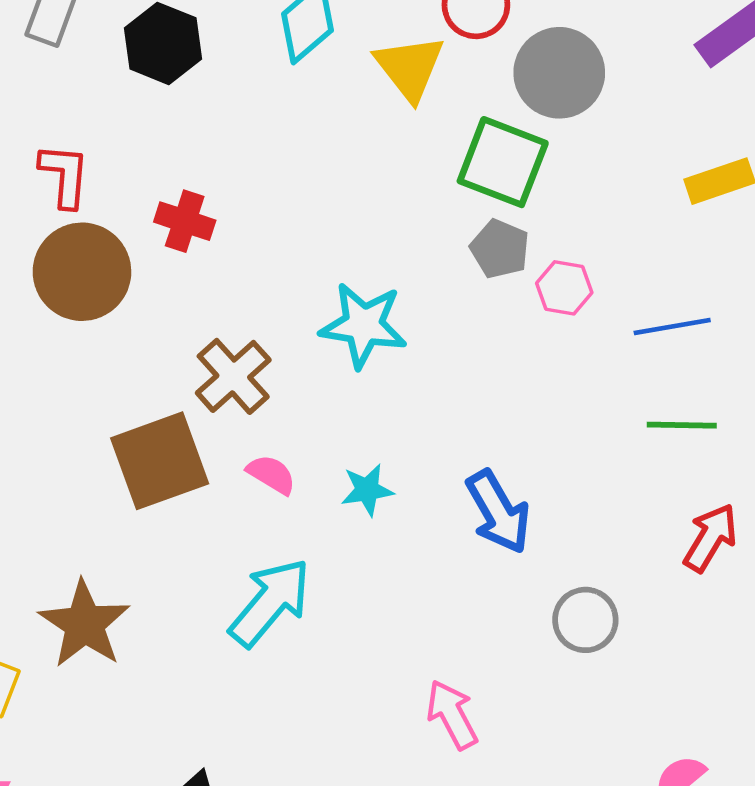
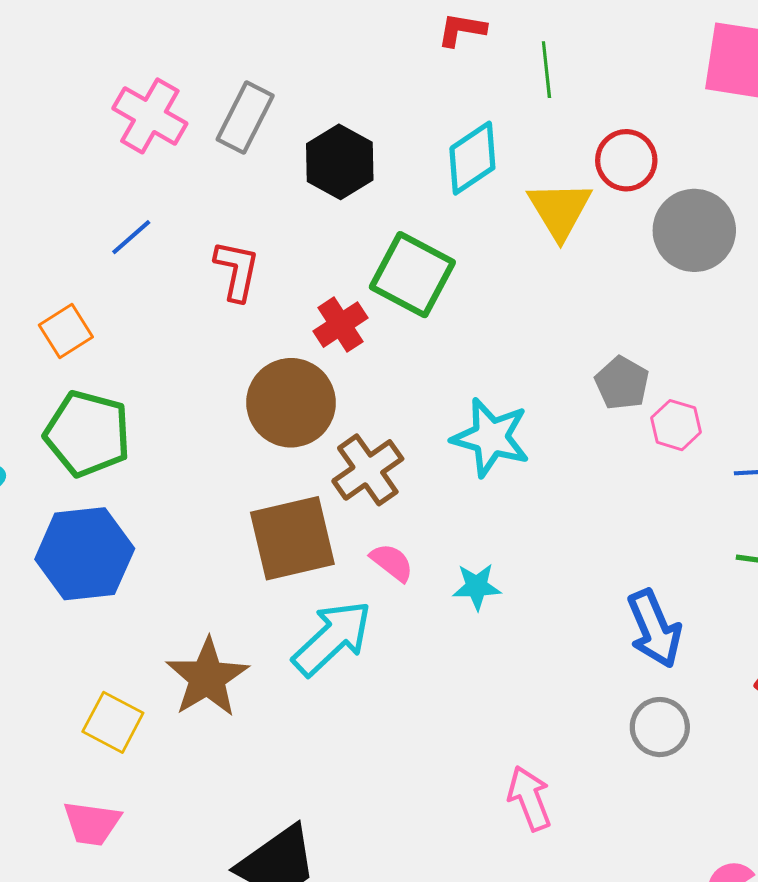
green square: (503, 162) -> (412, 275), moved
red cross: (185, 221) -> (341, 325), turned 32
brown circle: (82, 272) -> (291, 403), moved
blue arrow: (498, 512) -> (654, 629), moved
cyan arrow: (270, 602) -> (332, 638), moved

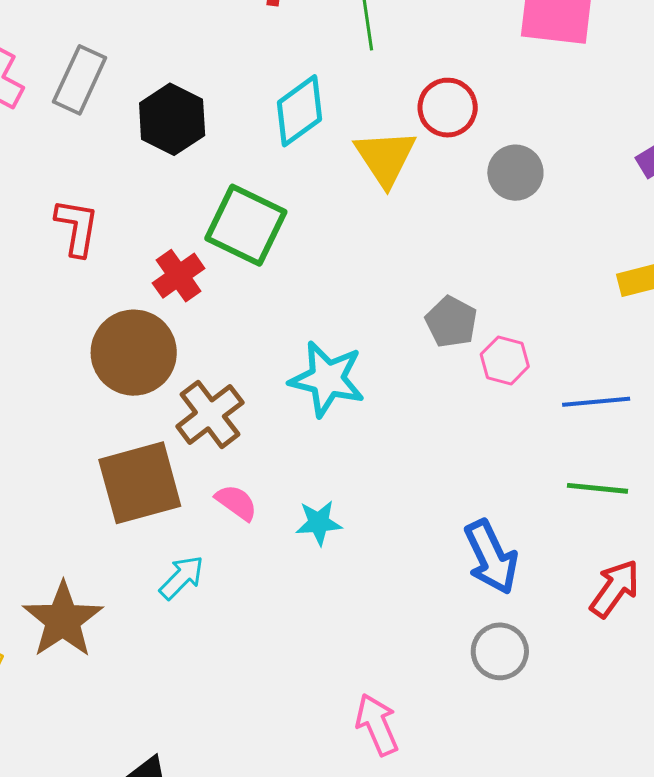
gray circle: (694, 230) -> (515, 173), size x0.7
cyan arrow: (332, 638) -> (182, 577), size x0.6

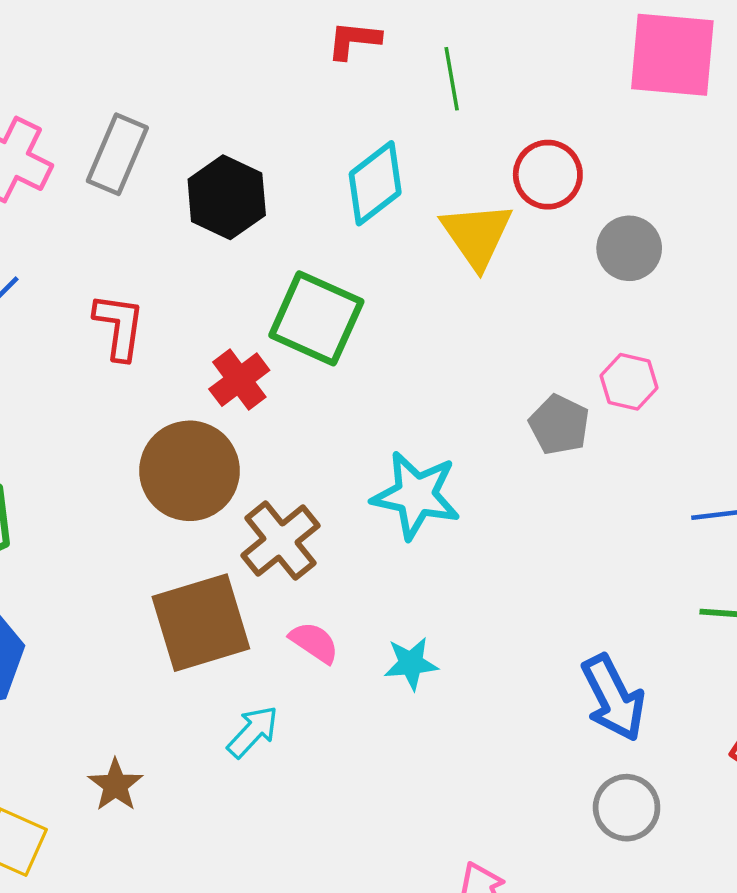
pink hexagon: (505, 360) -> (629, 382), moved
brown star: (63, 620) -> (115, 785), size x0.6

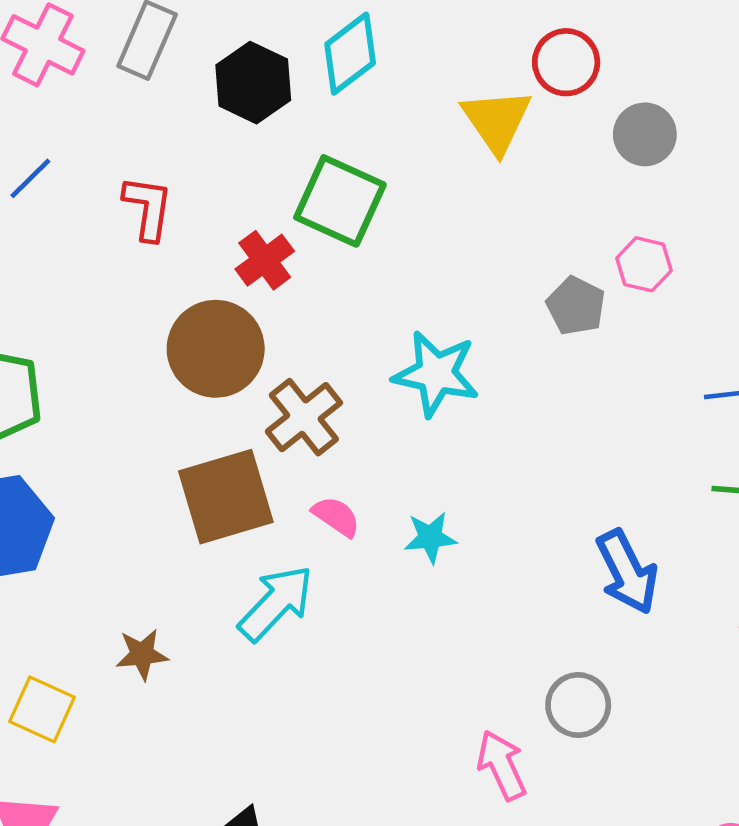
cyan diamond: (375, 183) -> (350, 54), moved
cyan arrow: (253, 732) -> (276, 603), size x1.5
brown star: (115, 785) -> (142, 654), turned 30
gray circle: (627, 808) -> (578, 705), moved

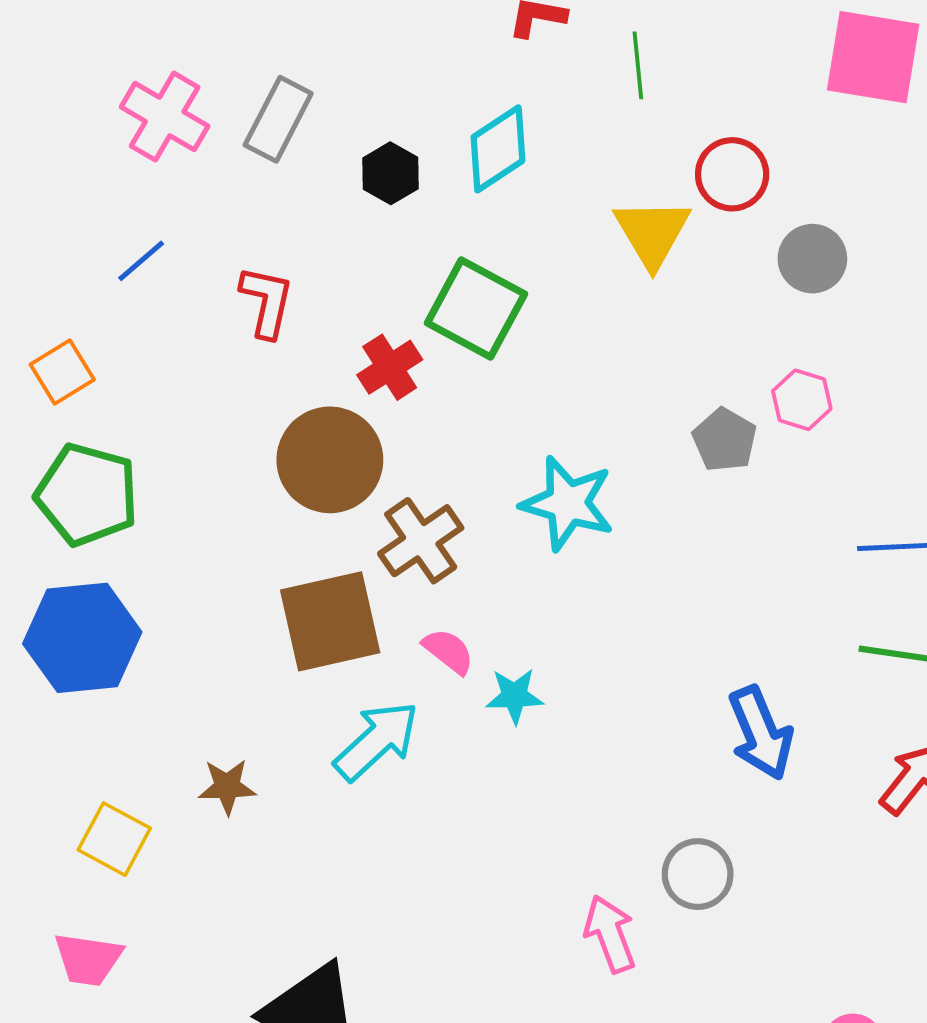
black hexagon: (253, 83) -> (390, 173), size x0.7
cyan star: (430, 537) -> (515, 696), moved

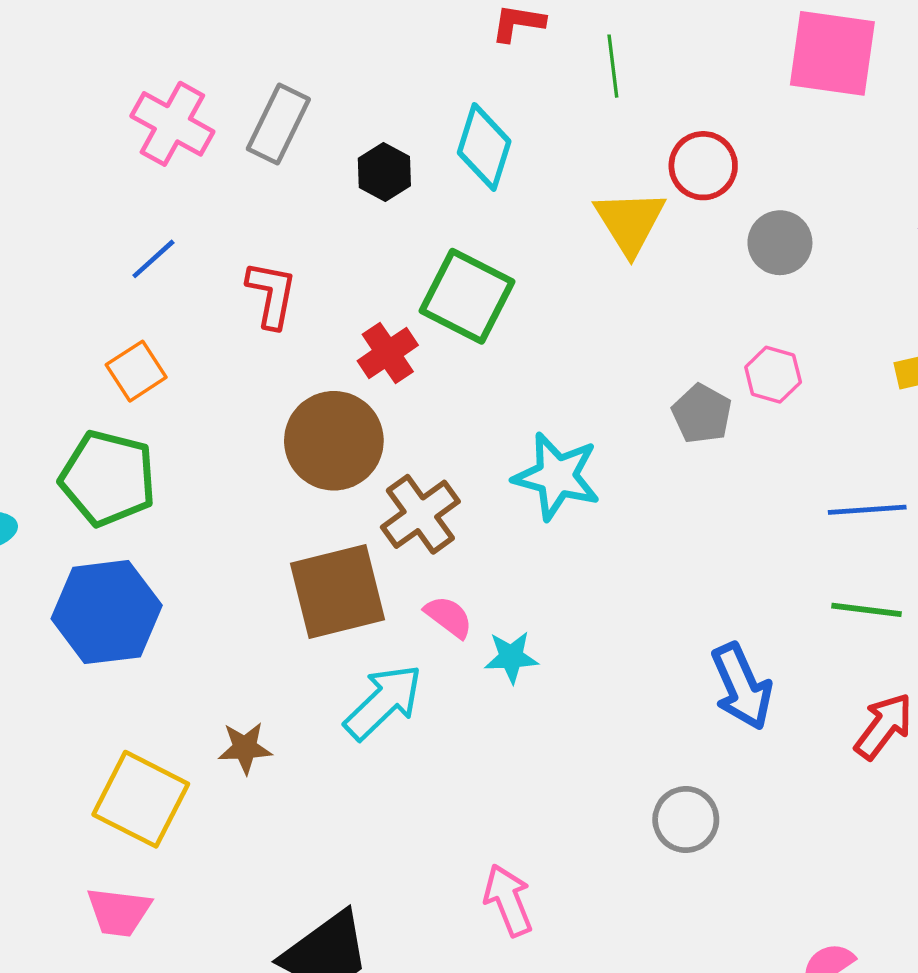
cyan diamond: (498, 149) -> (484, 147), turned -38
orange square: (62, 372) -> (136, 371), moved
yellow square: (114, 839) -> (141, 799), size x1.4
pink arrow: (610, 934) -> (508, 900), moved

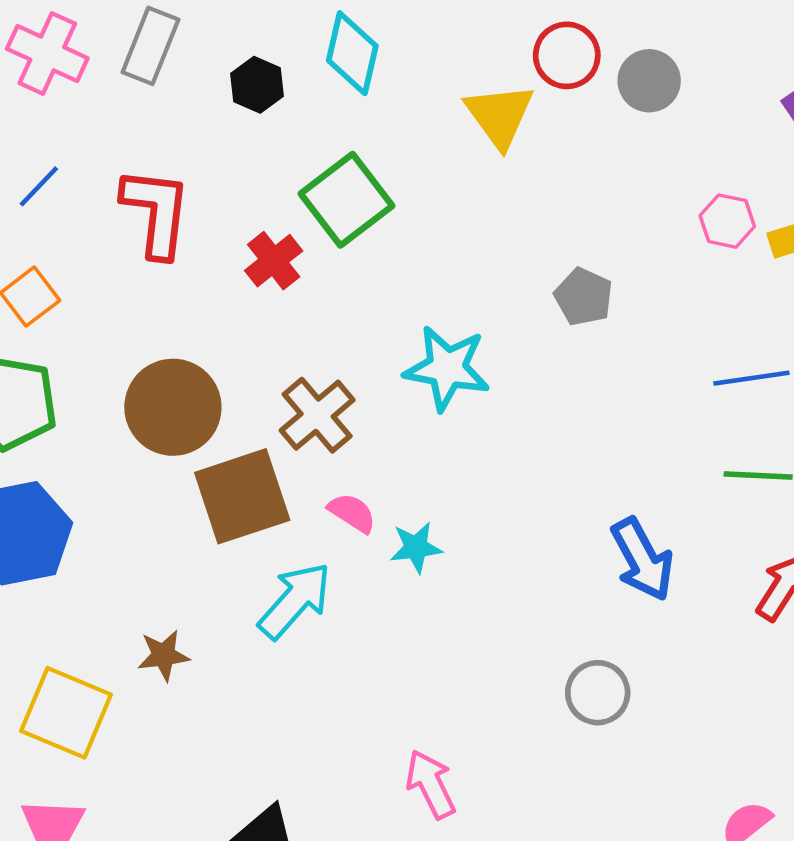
gray circle: (780, 243) -> (649, 81), moved
red L-shape: (271, 294) -> (156, 212), size x1.4
green square: (467, 296) -> (346, 200), turned 30
pink hexagon: (773, 375) -> (727, 221), moved
brown circle: (334, 441) -> (173, 407), moved

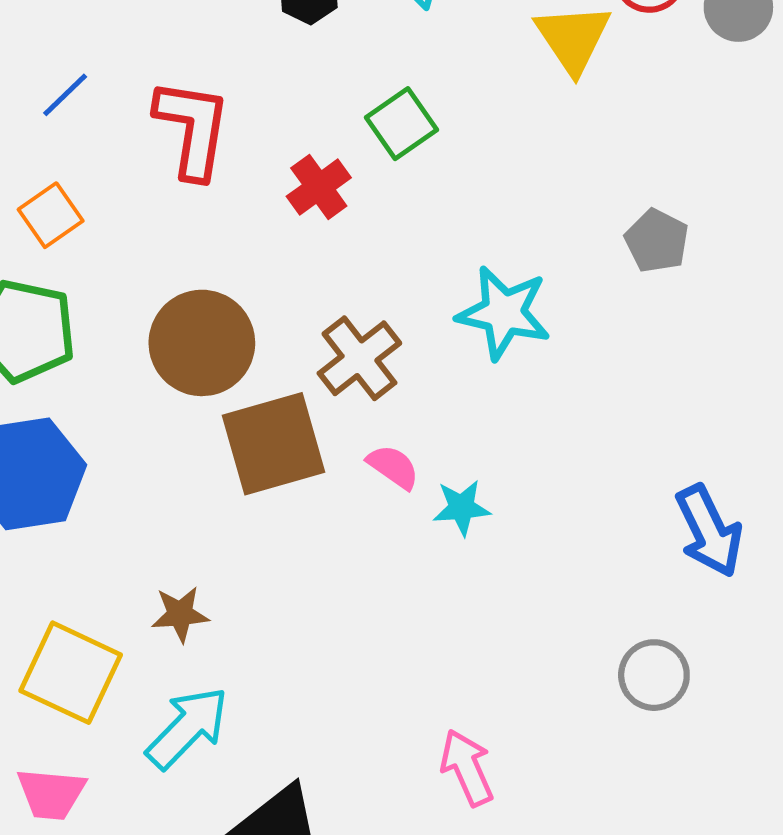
green square: (346, 200) -> (401, 124), size x0.7
cyan arrow: (295, 600) -> (187, 728), moved

